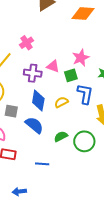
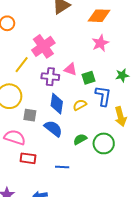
pink cross: (27, 43) -> (43, 46), size x1.6
pink star: (81, 58) -> (100, 43), moved

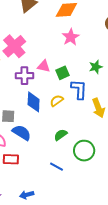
blue semicircle: (53, 129) -> (22, 133), moved
green circle: (104, 143) -> (84, 151), moved
blue line: (62, 167) -> (57, 167), moved, turned 32

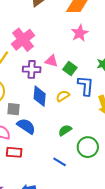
green square: (63, 73) -> (70, 68), turned -32

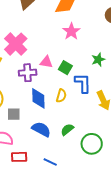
yellow semicircle: (63, 96) -> (61, 96), turned 144
blue semicircle: (26, 126) -> (41, 129), moved
blue line: (60, 162) -> (50, 162), moved

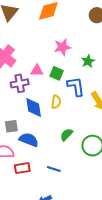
pink star: (71, 31) -> (62, 47), moved, turned 30
blue semicircle: (41, 129) -> (29, 140), moved

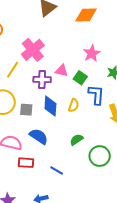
pink star: (62, 47) -> (92, 53), turned -30
gray square: (11, 126) -> (26, 110), moved

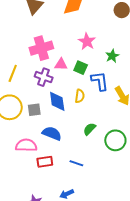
pink cross: (33, 50) -> (41, 48), moved, turned 35
purple cross: (42, 79) -> (44, 77), turned 30

